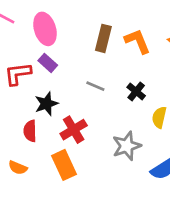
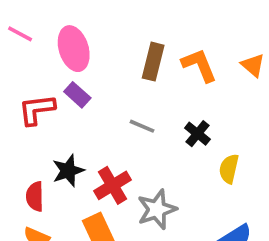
black star: (46, 104) -> (68, 171), moved
red semicircle: (30, 131) -> (35, 196), moved
gray star: (127, 146) -> (157, 209), moved

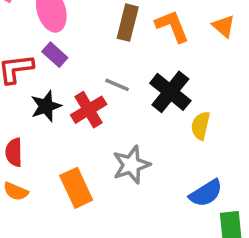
black cross: (197, 134) -> (170, 92), size x1.6
black star: (68, 171) -> (46, 106), moved
red cross: (112, 185) -> (89, 110), moved

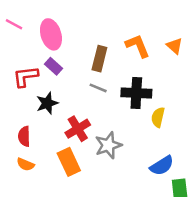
brown rectangle: (128, 23) -> (99, 59), moved
black cross: (170, 92) -> (136, 93), turned -36
red cross: (89, 110) -> (78, 129), moved

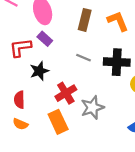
brown rectangle: (99, 59) -> (85, 20), moved

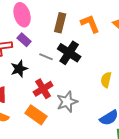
gray line: (84, 58) -> (46, 57), moved
black cross: (117, 62) -> (69, 53), moved, turned 30
orange rectangle: (58, 122) -> (36, 115), turned -30

